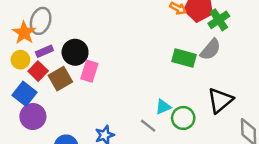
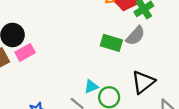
pink rectangle: (89, 71) -> (25, 52), turned 42

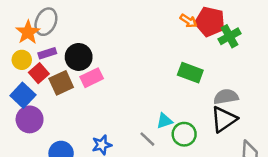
gray semicircle: (136, 36) -> (226, 97), moved, turned -145

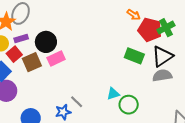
red pentagon: (210, 22) -> (150, 30), moved
black triangle: (224, 119) -> (162, 56), moved
gray line: (147, 139) -> (77, 102), moved

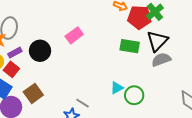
pink rectangle: (56, 59) -> (74, 35), moved
brown square: (32, 62) -> (33, 93), moved

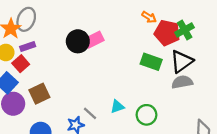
black circle: (40, 51) -> (78, 41), moved
cyan triangle: (117, 88) -> (117, 106), moved

